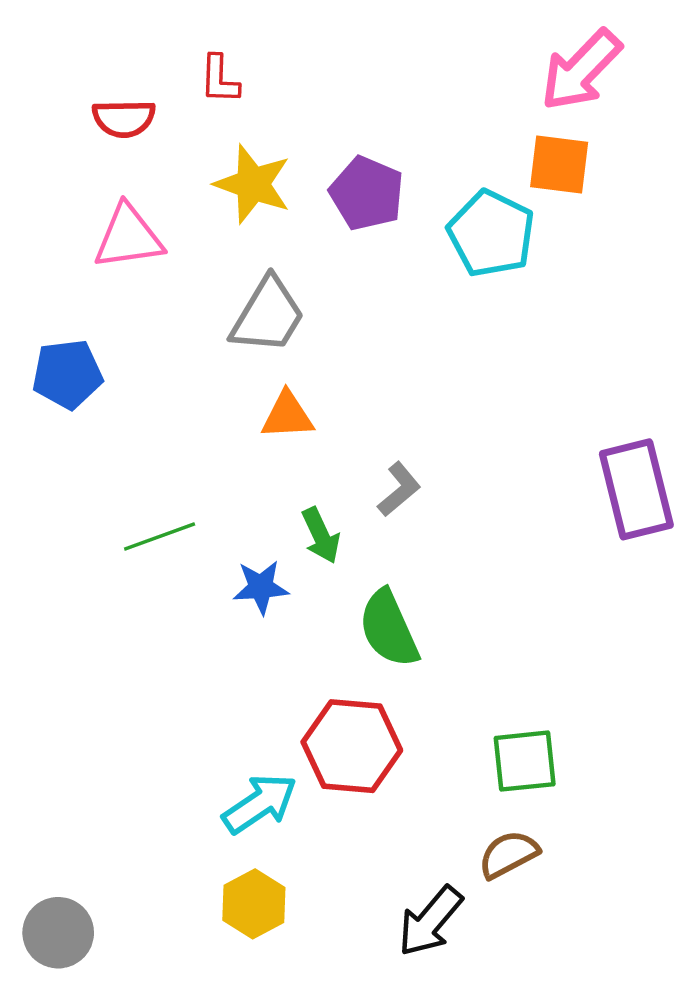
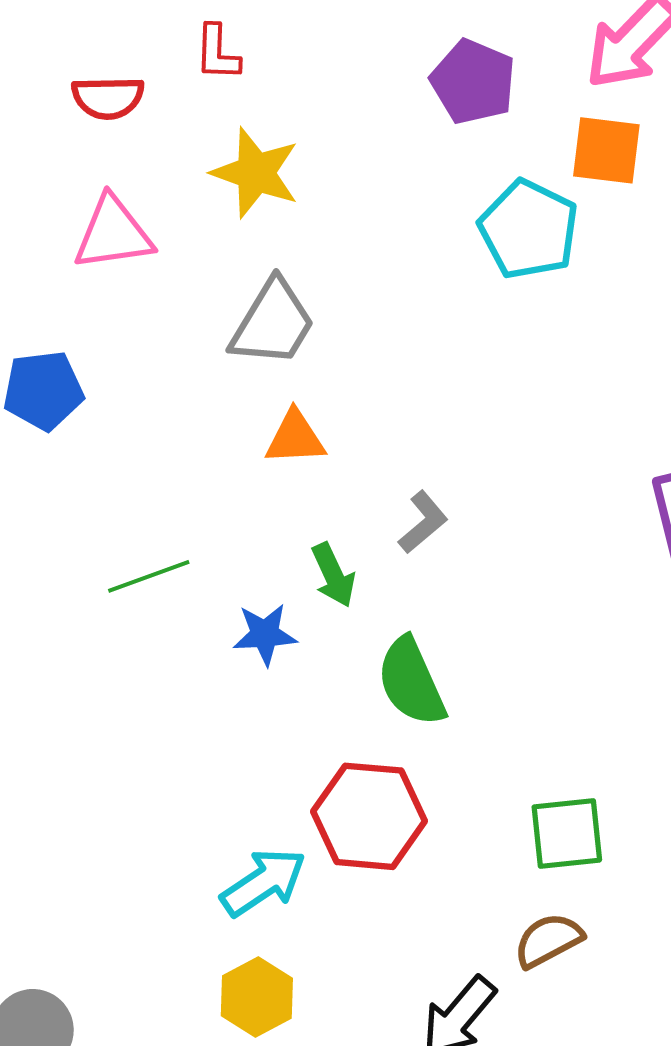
purple pentagon: (367, 193) -> (473, 82), moved

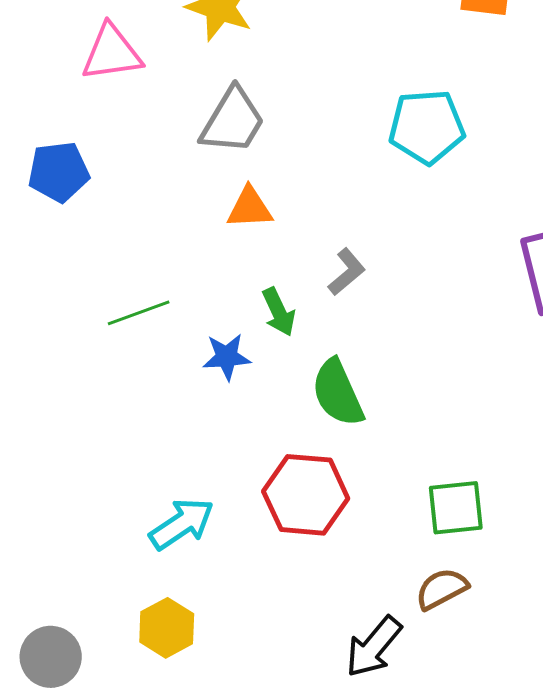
cyan pentagon: (529, 229) -> (427, 127), moved, turned -30
cyan arrow: (263, 882) -> (182, 524), moved
yellow hexagon: (257, 997) -> (167, 628), moved

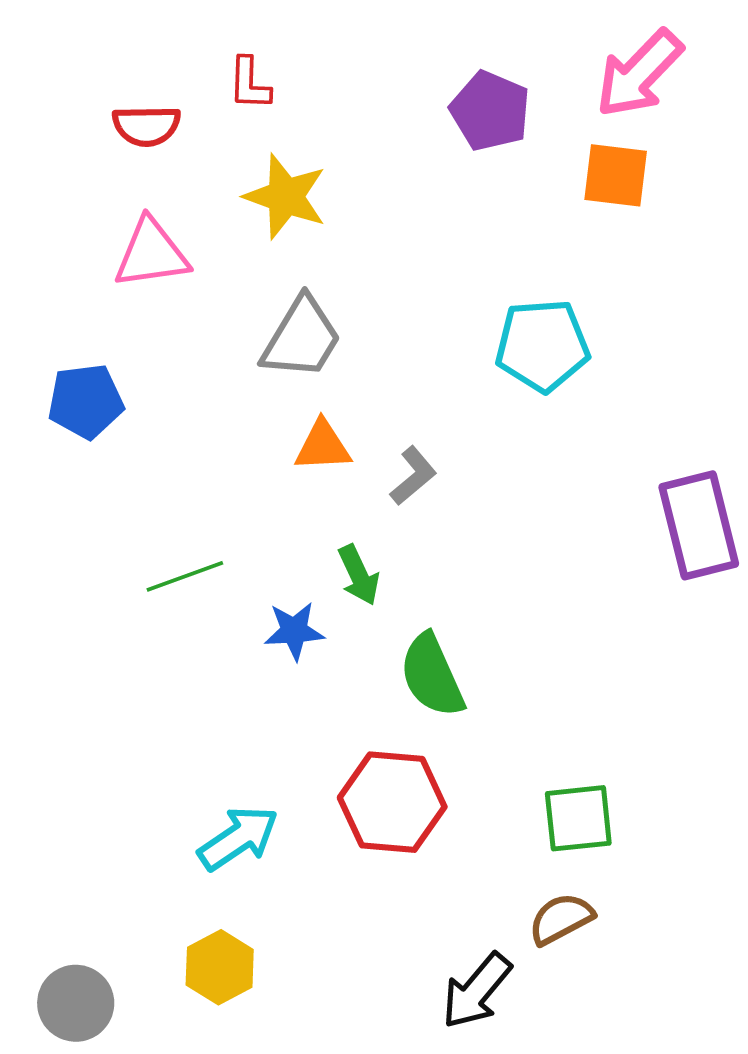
gray L-shape: (347, 272) -> (413, 476), moved

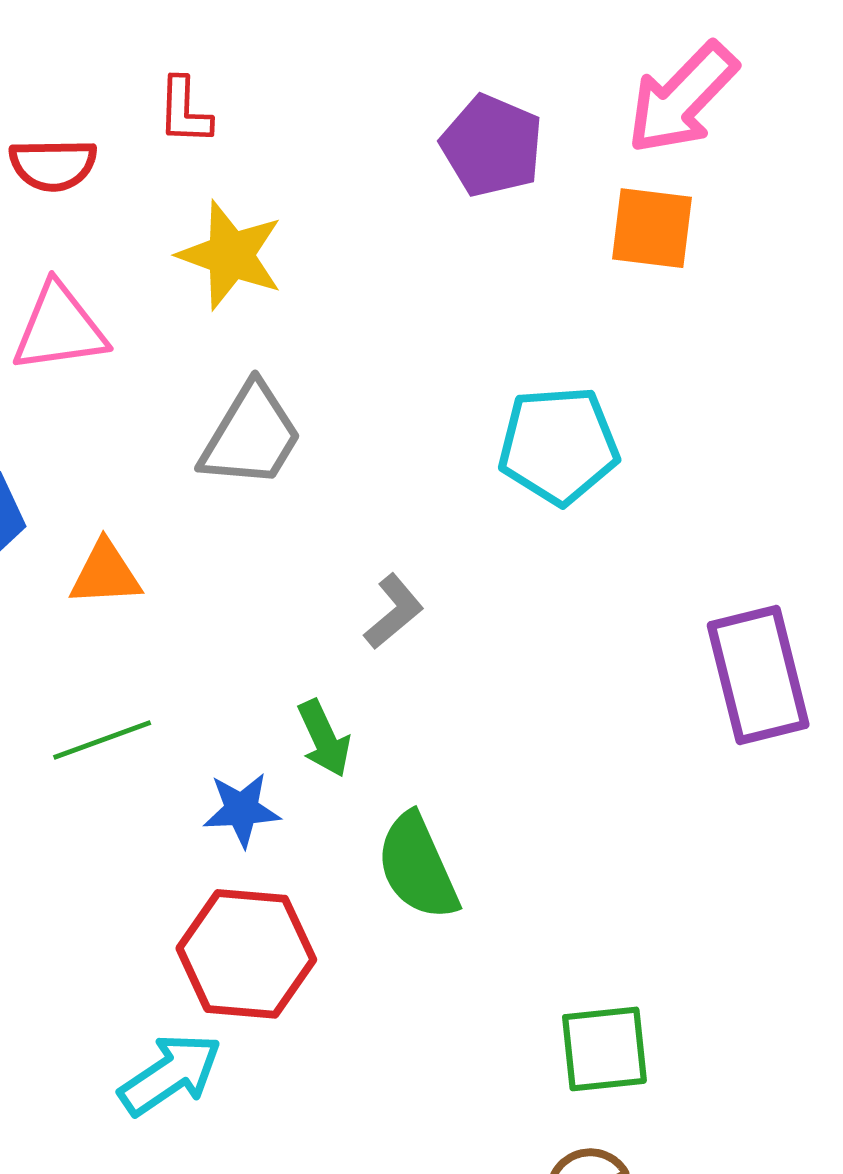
orange triangle: (323, 446) -> (105, 574), moved
red hexagon: (392, 802) -> (246, 954), moved

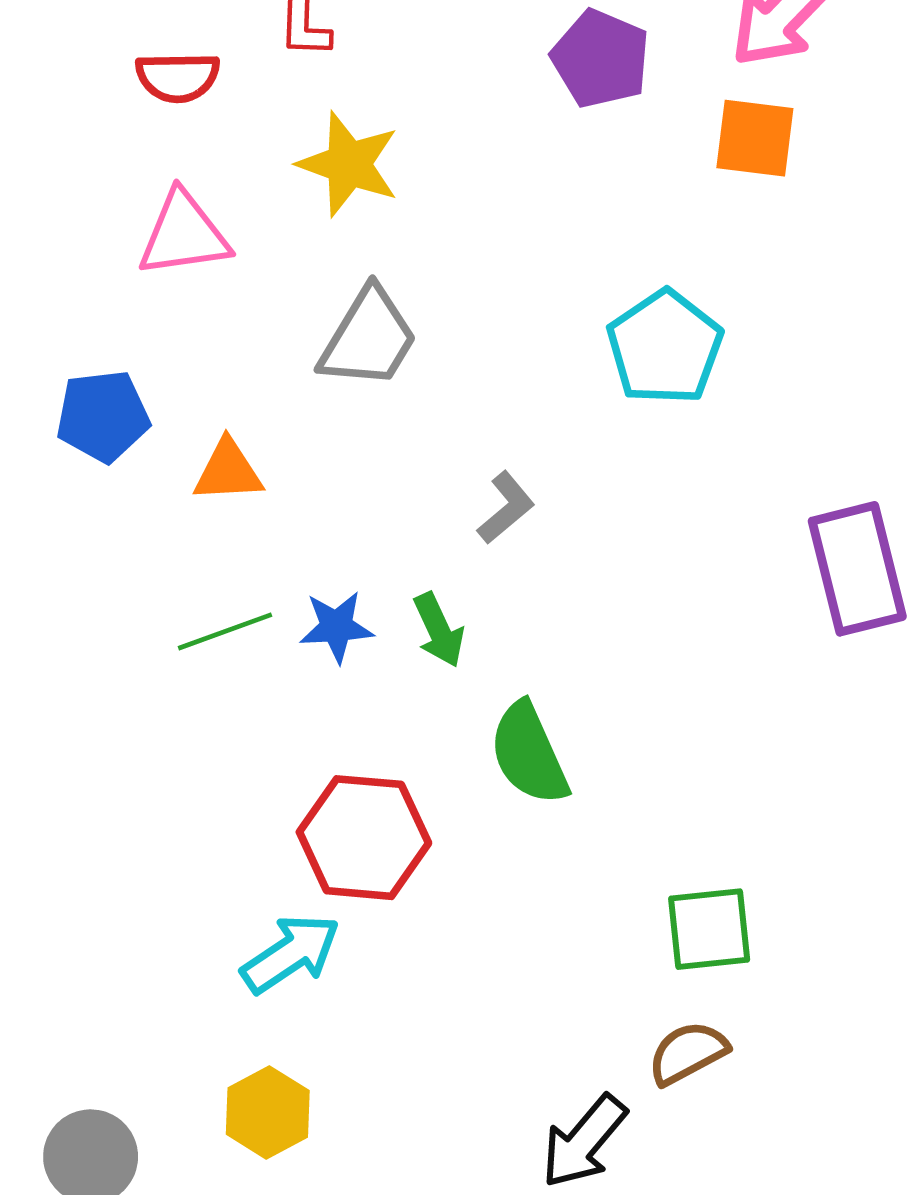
cyan pentagon: (558, 445) -> (665, 347), turned -30
blue star: (242, 810) -> (336, 627), moved

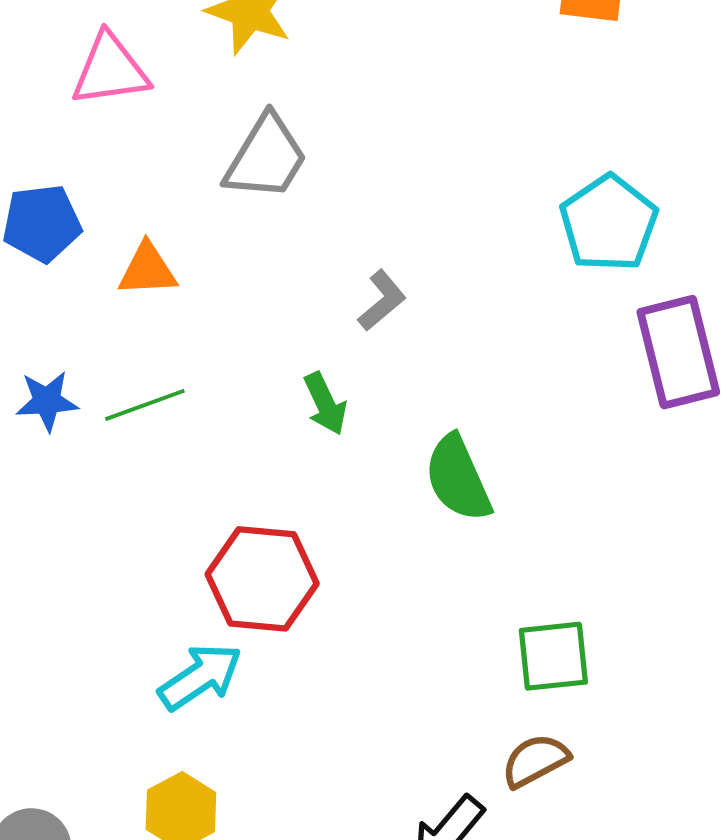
cyan pentagon: (665, 347) -> (609, 223), moved
blue star: (336, 627) -> (47, 401), moved
green semicircle: (529, 754) -> (458, 478), moved

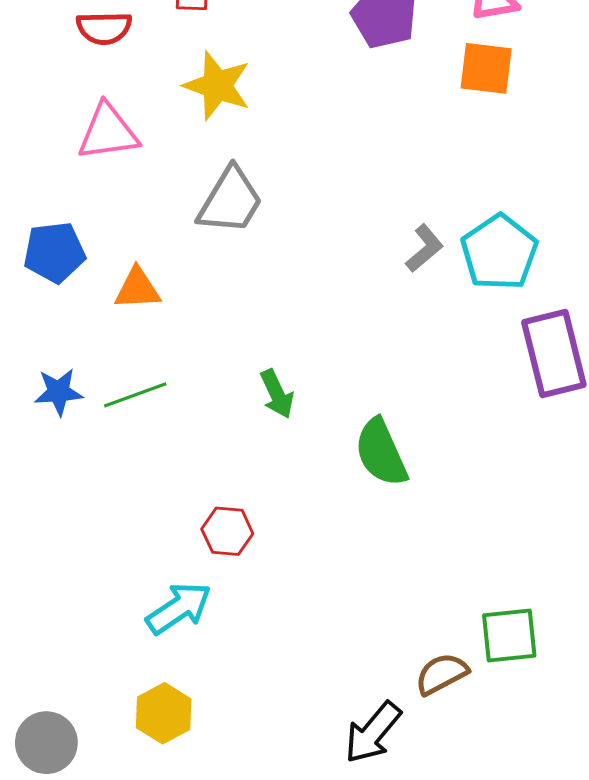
gray L-shape: (382, 301) -> (424, 248), moved
red hexagon: (262, 579) -> (227, 531), size x0.6
green square: (553, 656) -> (509, 635), moved

